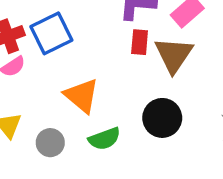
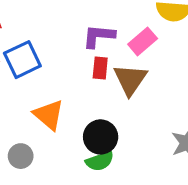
black circle: (162, 118) -> (101, 137), moved
green semicircle: (104, 139) -> (100, 161), moved

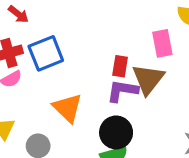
purple L-shape: (99, 36) -> (122, 91), moved
pink rectangle: (143, 41) -> (162, 43), turned -64

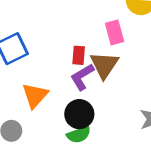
purple L-shape: (122, 91) -> (82, 77), turned -36
orange triangle: (68, 108) -> (35, 96), turned 32

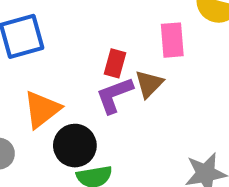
brown triangle: (104, 65) -> (149, 84), size x0.7
black circle: (79, 114) -> (75, 146), moved

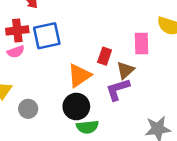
purple L-shape: (114, 95) -> (118, 89), moved
orange triangle: (42, 109) -> (79, 75), moved

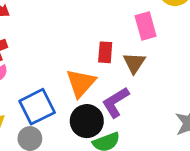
blue square: (47, 36) -> (37, 107), moved
purple L-shape: (118, 89) -> (116, 102), moved

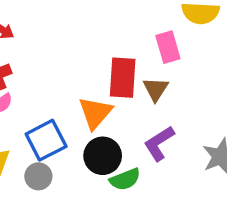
red rectangle: (105, 52) -> (123, 78), size x1.6
purple L-shape: (116, 102) -> (159, 143), moved

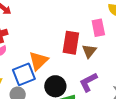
orange triangle: (95, 113) -> (38, 61), moved

